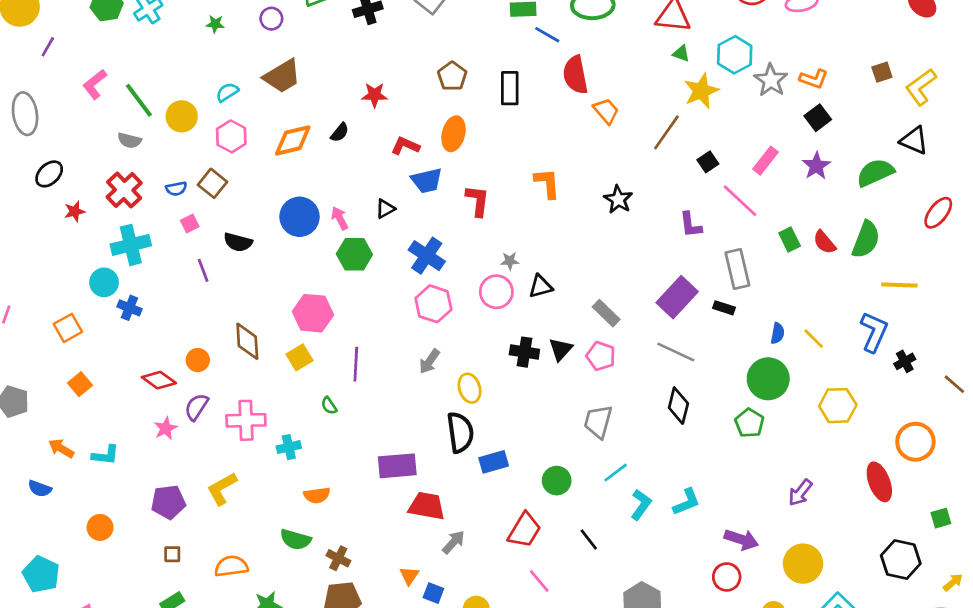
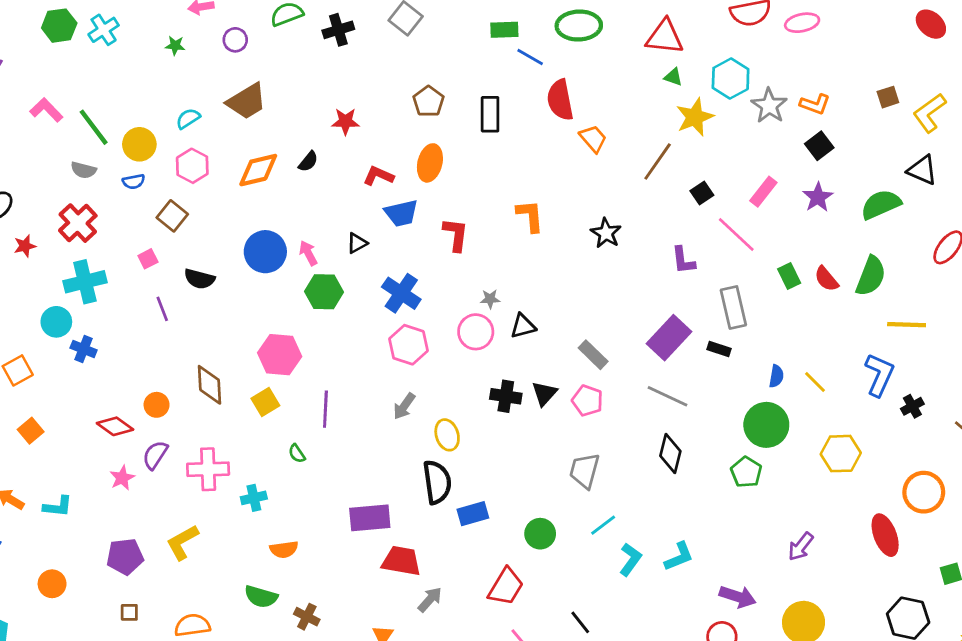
pink L-shape: (95, 84) -> (46, 110), turned 84
blue semicircle: (176, 189) -> (134, 182), moved
black line: (589, 539) -> (580, 622), moved

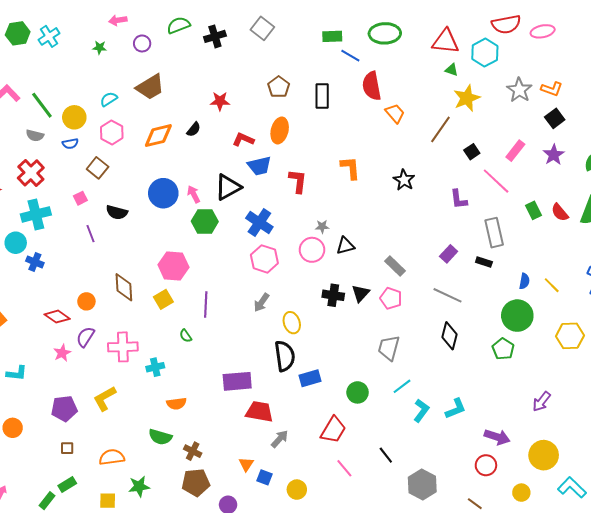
cyan hexagon: (731, 78) -> (485, 53), moved
black triangle: (357, 243) -> (228, 187), size x1.8
purple rectangle: (669, 338) -> (449, 254), size x0.6

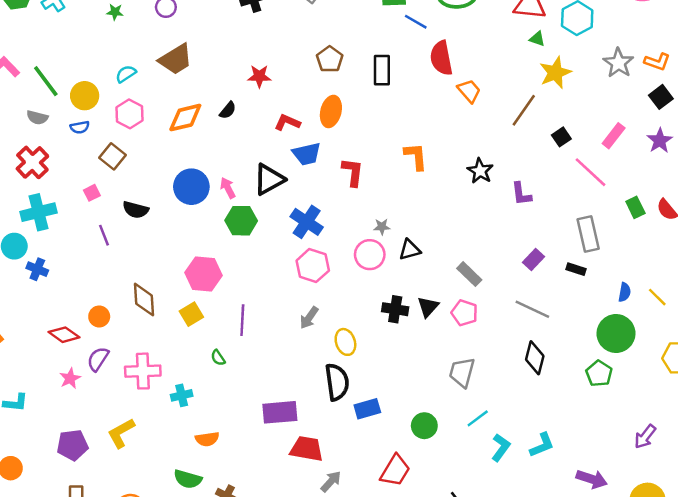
purple L-shape: (459, 199) -> (521, 194), moved

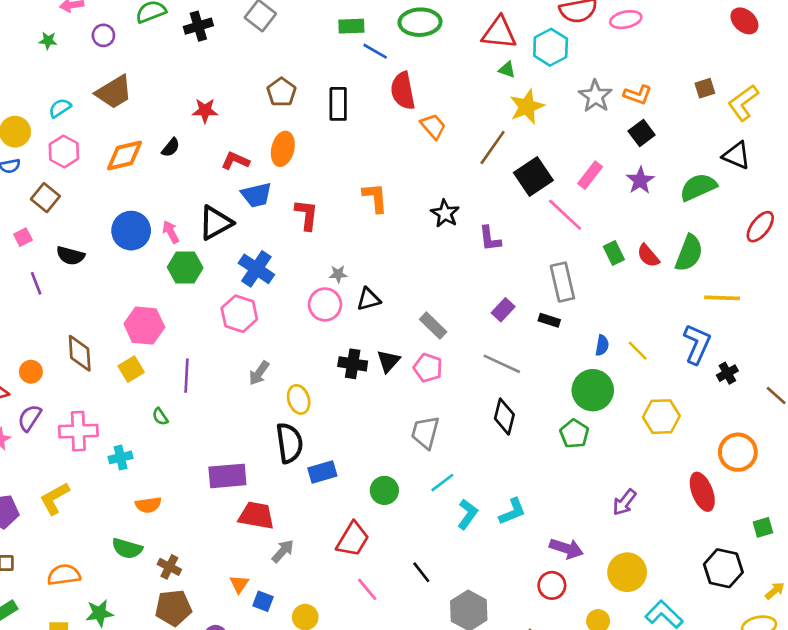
black square: (561, 137) -> (533, 177), size x1.8
pink hexagon: (313, 266) -> (239, 314), moved

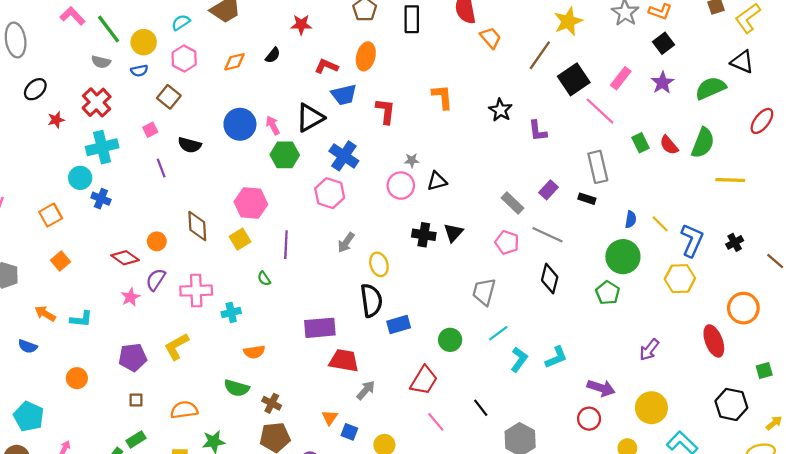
orange diamond: (125, 155) -> (234, 62), size x0.7
gray rectangle: (433, 326) -> (512, 203), moved
blue L-shape: (697, 344) -> (692, 240), moved
pink pentagon: (428, 368) -> (507, 242), moved

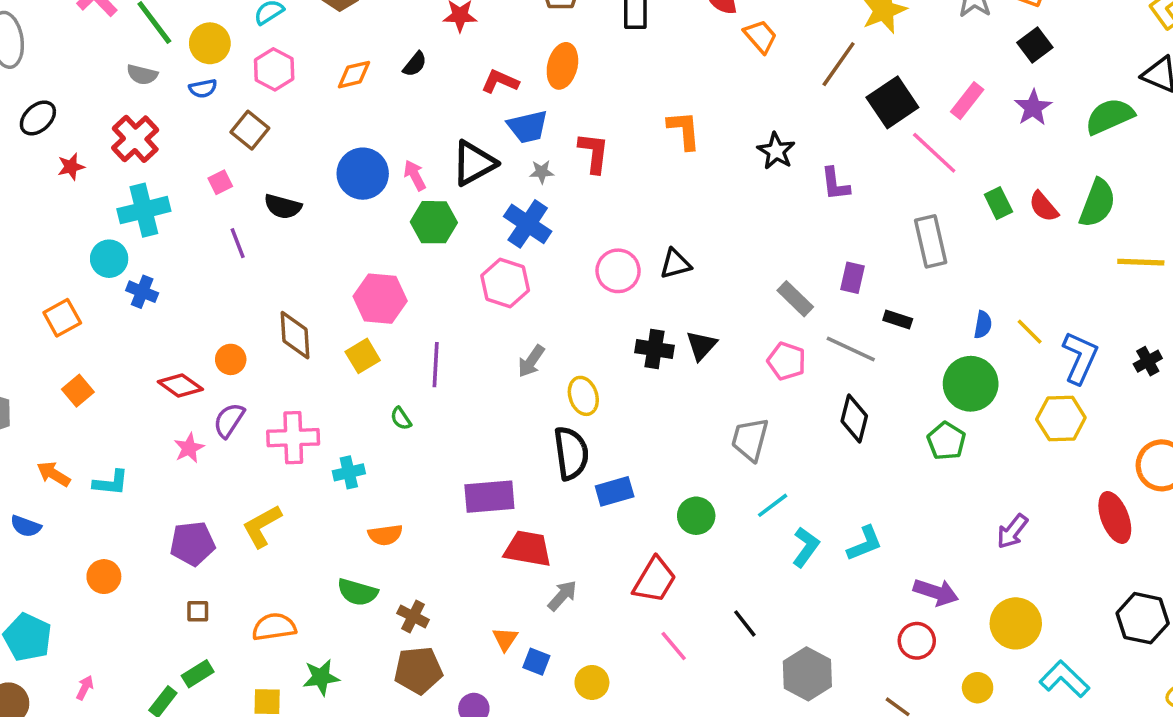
gray star: (412, 160) -> (542, 172), moved
purple rectangle: (549, 190) -> (853, 278), turned -30
black rectangle: (587, 199) -> (898, 319), moved

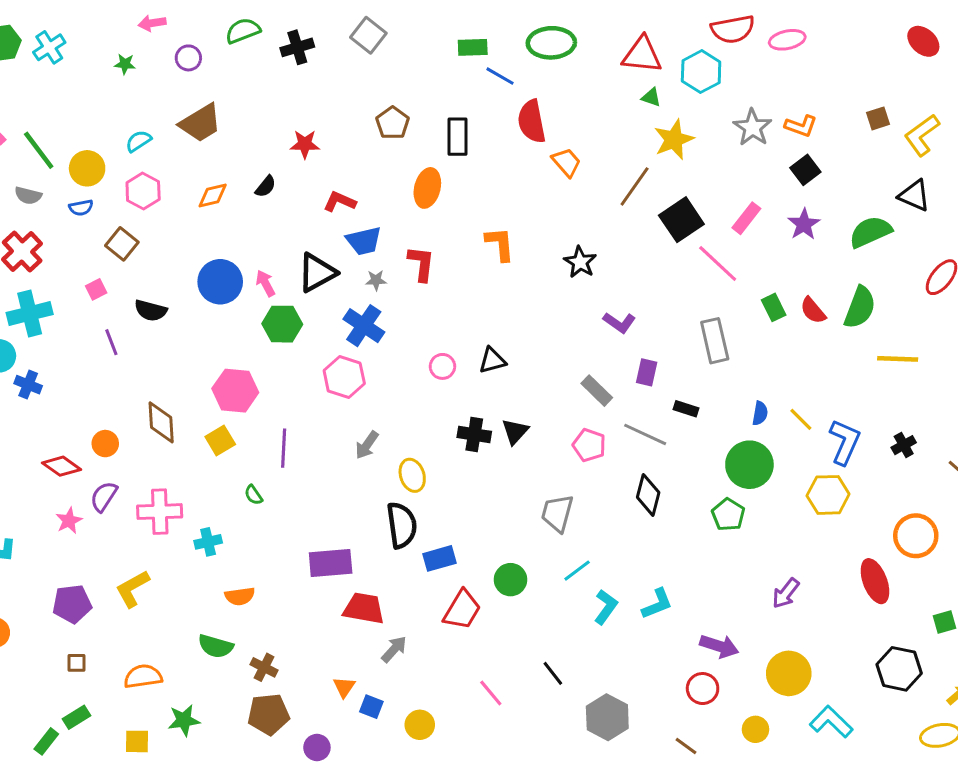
orange ellipse: (562, 66) -> (427, 188), moved
purple L-shape: (835, 184) -> (619, 323), moved, turned -48
pink circle: (618, 271) -> (442, 366), size x0.7
red trapezoid: (654, 580) -> (462, 610), moved

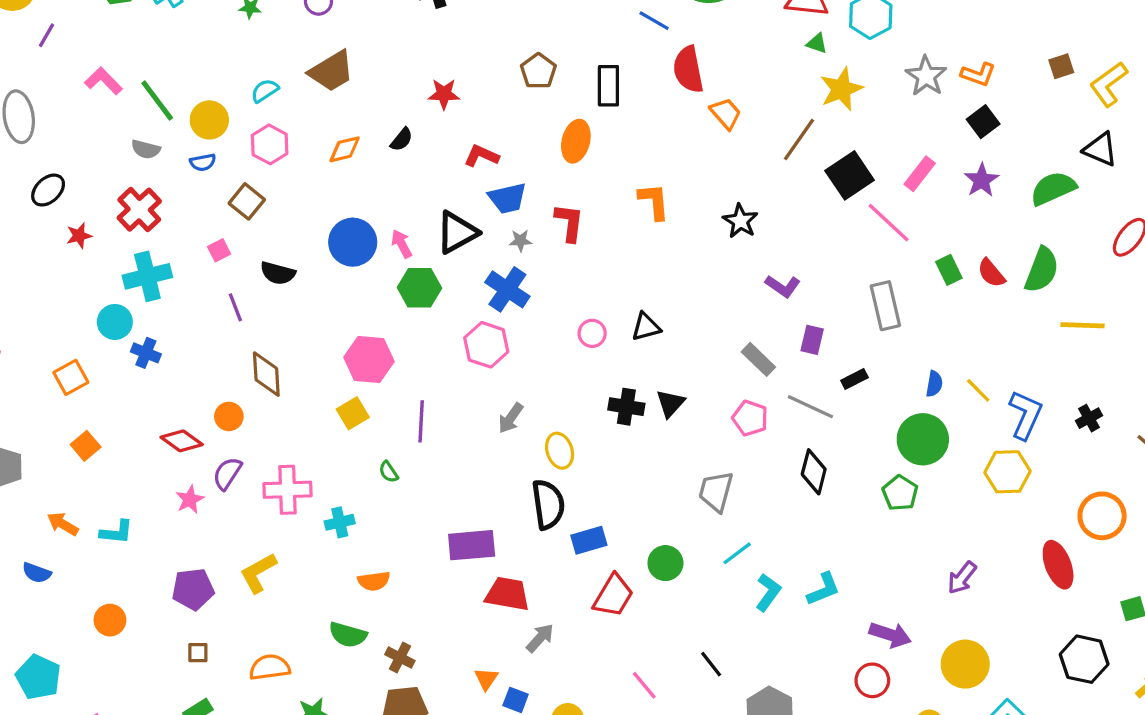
black rectangle: (686, 409) -> (854, 379), turned -45
brown diamond: (161, 422) -> (266, 374), moved

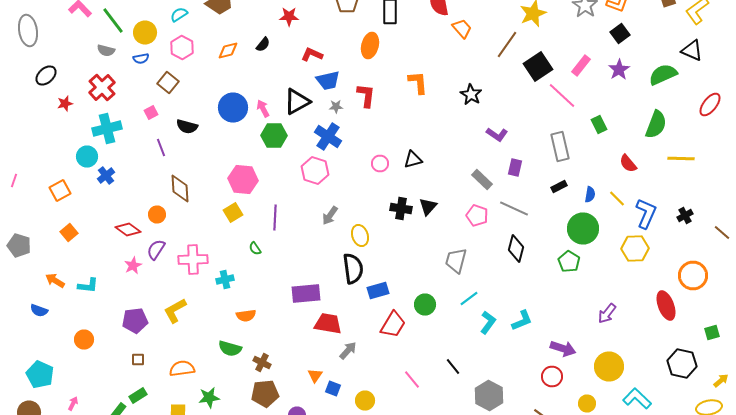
red semicircle: (991, 273) -> (628, 164), moved
blue cross: (146, 353) -> (106, 176), turned 30
black rectangle: (854, 379) -> (559, 186), moved

